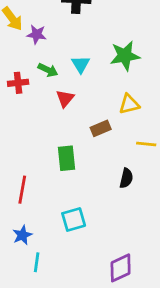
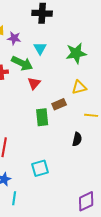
cyan triangle: (81, 64) -> (40, 48), moved
green arrow: (48, 70) -> (22, 63), size x1.5
green rectangle: (66, 158) -> (42, 117), moved
purple diamond: (121, 268) -> (86, 201), moved

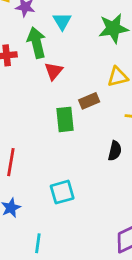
green arrow: (22, 63) -> (36, 43), turned -130
cyan line: (14, 198) -> (38, 243), moved

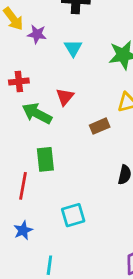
green arrow: (36, 43) -> (37, 114), moved, turned -48
green rectangle: (65, 119) -> (45, 159), moved

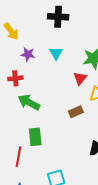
purple star: (37, 34) -> (28, 54), moved
red triangle: (65, 97) -> (80, 78), moved

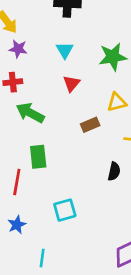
purple star: (28, 54) -> (18, 49), moved
red triangle: (80, 78) -> (71, 83), moved

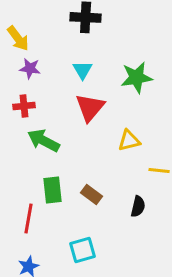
red triangle: (71, 83) -> (90, 107), size x1.5
yellow triangle: (117, 102) -> (129, 140), moved
brown rectangle: (90, 125) -> (92, 194), moved, turned 60

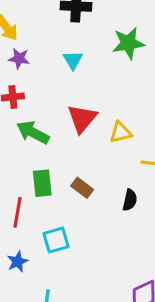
green star: (137, 77) -> (128, 43), moved
red triangle: (90, 107) -> (82, 119), moved
cyan square: (83, 250) -> (56, 240), moved

